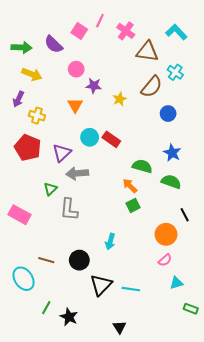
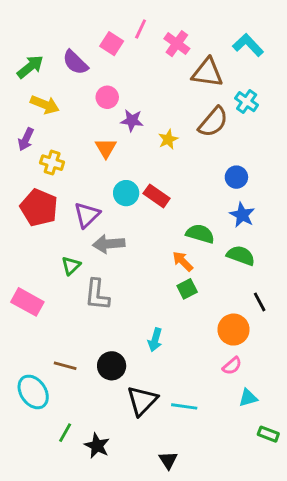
green arrow: (21, 47) -> (30, 67), turned -42
blue circle: (168, 114) -> (236, 177), moved

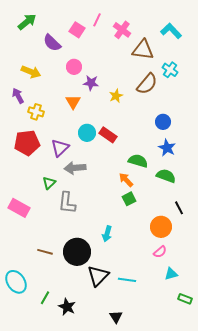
green arrow: (30, 67) -> (27, 22), moved
purple arrow: (26, 139) -> (18, 96), turned 126
red pentagon: (39, 208) -> (27, 143), turned -30
black circle: (112, 366) -> (77, 252), size x1.4
cyan ellipse: (33, 392) -> (16, 282), moved

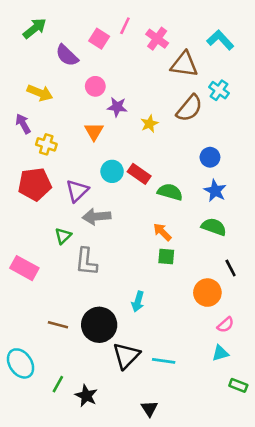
green semicircle: (138, 161) -> (170, 192), moved
green square: (129, 199) -> (166, 256), turned 32
pink semicircle: (160, 252) -> (225, 325), moved

